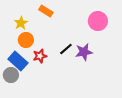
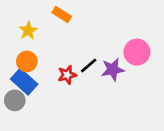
pink circle: (98, 21) -> (137, 52), moved
orange circle: (26, 40) -> (27, 61), moved
red star: (40, 56) -> (67, 75), moved

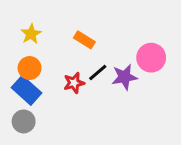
orange rectangle: (62, 15) -> (84, 40), moved
gray circle: (15, 100) -> (24, 121), moved

